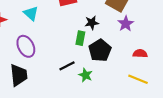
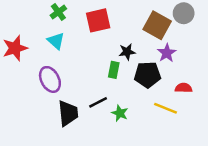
black pentagon: (100, 50) -> (147, 75), moved, turned 30
black trapezoid: (19, 75) -> (68, 113), moved
yellow line: (138, 79) -> (166, 108), moved

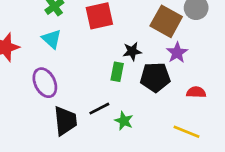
yellow line: (166, 108) -> (187, 132), moved

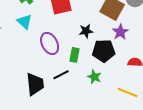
green rectangle: (117, 72) -> (75, 55), moved
purple ellipse: (45, 83) -> (50, 44), moved
green star: (124, 121) -> (94, 77), moved

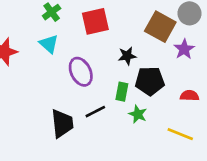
purple star: (120, 32) -> (184, 49), moved
green rectangle: (75, 55) -> (122, 92), moved

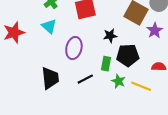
purple ellipse: (81, 72) -> (74, 48), turned 40
black trapezoid: (62, 123) -> (50, 78), moved
yellow line: (180, 134) -> (141, 86), moved

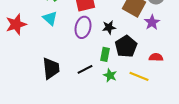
purple ellipse: (74, 48) -> (83, 27), moved
black pentagon: (128, 55) -> (126, 46), turned -30
green star: (118, 81) -> (110, 75), moved

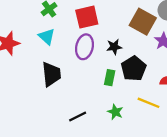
black trapezoid: (51, 68) -> (51, 74), moved
black line: (85, 69) -> (78, 117), moved
green star: (110, 75) -> (115, 112), moved

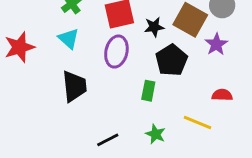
black star: (114, 47) -> (154, 27), moved
black pentagon: (134, 69) -> (171, 60), moved

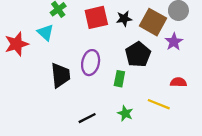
black star: (154, 27) -> (124, 19), moved
cyan triangle: (69, 39) -> (45, 32), moved
purple ellipse: (116, 52) -> (91, 63), moved

